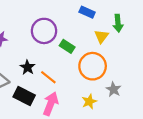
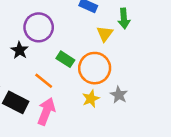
green rectangle: (67, 46) -> (65, 59), moved
black star: (27, 67) -> (20, 50), moved
yellow star: (89, 102) -> (91, 99), moved

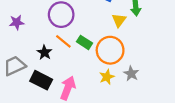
black star: (20, 50) -> (44, 52), moved
orange line: (44, 81) -> (63, 41), moved

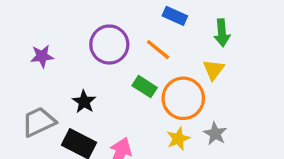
yellow triangle: (119, 20) -> (214, 70), moved
orange line: (63, 41) -> (158, 50), moved

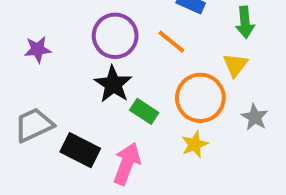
green rectangle: (145, 87) -> (144, 111), moved
black star: (84, 102) -> (113, 84), moved, size x1.4
gray star: (215, 134) -> (255, 117), moved

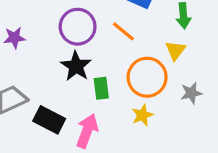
green rectangle: (144, 111) -> (101, 88), turned 50
gray star: (255, 117) -> (191, 93), turned 30

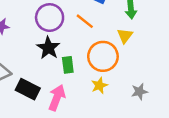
gray star: (191, 93) -> (139, 92), moved

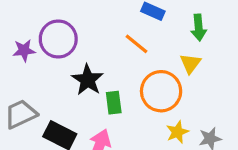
purple circle: (50, 18) -> (58, 39), moved
yellow star: (99, 85) -> (177, 132), moved

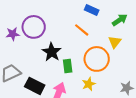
green arrow: (199, 28) -> (120, 20), turned -119
yellow star: (177, 132) -> (89, 84), moved

